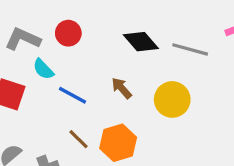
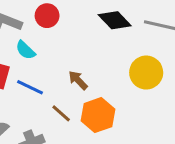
brown arrow: (122, 88) -> (78, 80), moved
blue line: (73, 95) -> (30, 87), moved

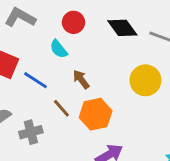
red circle: (47, 16) -> (73, 22), moved
cyan semicircle: (25, 50) -> (59, 49), moved

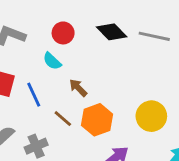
blue line: (36, 80) -> (34, 95), turned 40
yellow circle: (145, 80) -> (151, 116), moved

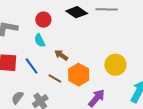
cyan semicircle: (52, 61) -> (40, 40), turned 32

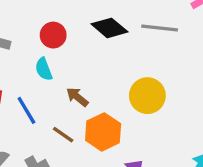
yellow circle: (115, 65) -> (147, 96), moved

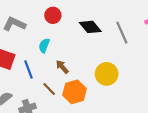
gray line: (160, 28) -> (122, 33), turned 50
red circle: (53, 35) -> (53, 15), moved
cyan semicircle: (44, 69) -> (44, 46), turned 32

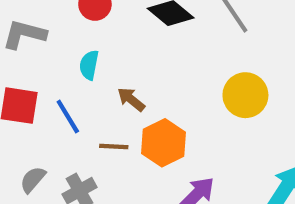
yellow circle: (107, 74) -> (245, 95), moved
brown line: (49, 89) -> (114, 147), turned -32

